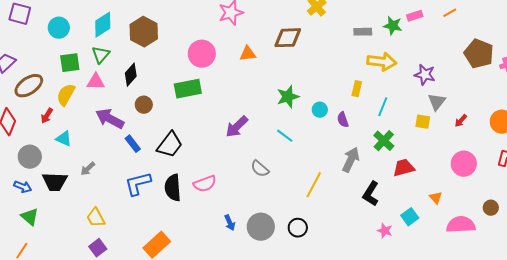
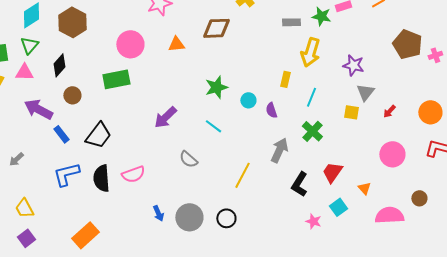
yellow arrow: (382, 62) -> (310, 52), turned 100
red trapezoid: (404, 168) -> (332, 172), moved, turned -40

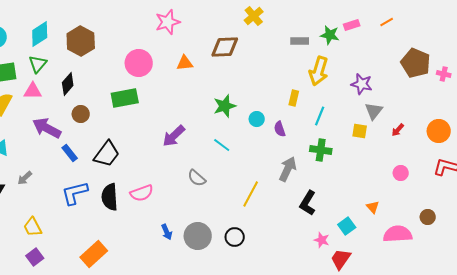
pink cross: (435, 55) -> (444, 74), turned 32
green cross: (312, 131) -> (321, 150), turned -35
pink circle: (392, 154) -> (401, 173), size x0.6
red trapezoid: (332, 172) -> (341, 259), moved

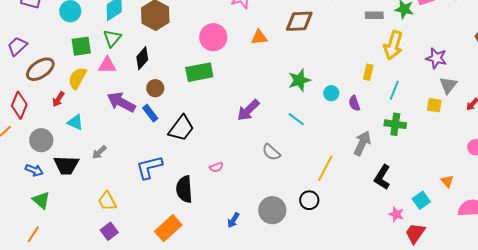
blue rectangle: (70, 153) -> (150, 113), moved
pink semicircle: (142, 193) -> (216, 167), size x0.6
black semicircle: (110, 197) -> (184, 189), moved
blue arrow: (167, 232) -> (233, 220), moved, turned 56
black circle: (235, 237) -> (309, 200), moved

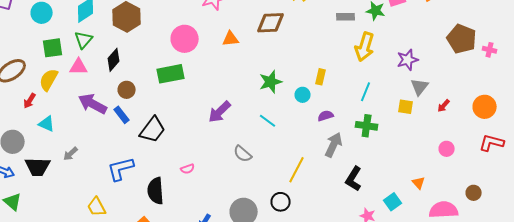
purple star: (436, 58) -> (408, 60), turned -30
yellow rectangle: (368, 72) -> (321, 77), moved
purple semicircle: (354, 103) -> (326, 116), moved, turned 91
yellow trapezoid: (107, 201) -> (97, 207), moved

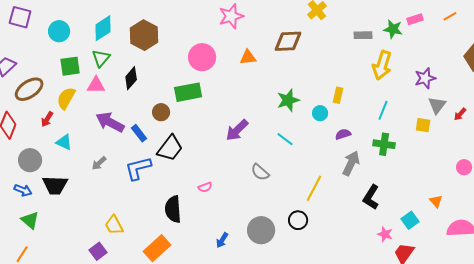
brown circle: (127, 90) -> (161, 112), moved
red arrow: (444, 106) -> (460, 114), moved
gray arrow: (71, 154) -> (99, 163), moved
blue L-shape: (121, 169) -> (138, 168), moved

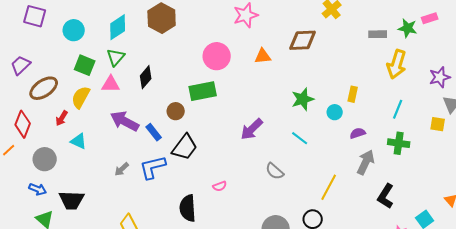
brown hexagon: (144, 35) -> (162, 18), moved
green square: (70, 66) -> (85, 65), turned 30
gray arrow: (99, 163) -> (122, 169), moved
black trapezoid: (55, 185) -> (72, 200), moved

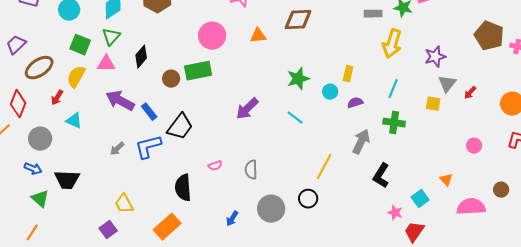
brown circle: (176, 111) -> (171, 79), moved
purple semicircle: (358, 133) -> (355, 103), moved
gray semicircle: (275, 171) -> (251, 170), moved, turned 48

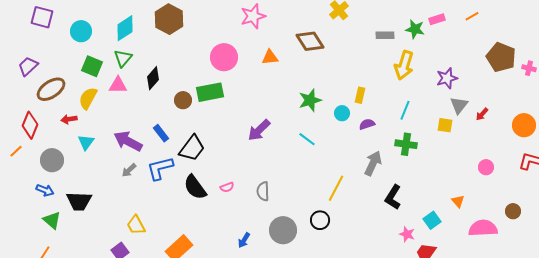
brown diamond: (298, 20) -> (310, 41), turned 60
red arrow: (57, 98) -> (69, 119), turned 49
purple arrow: (120, 101) -> (128, 141), moved
cyan triangle: (74, 121) -> (86, 142), turned 42
black semicircle: (183, 188) -> (195, 187), moved, turned -32

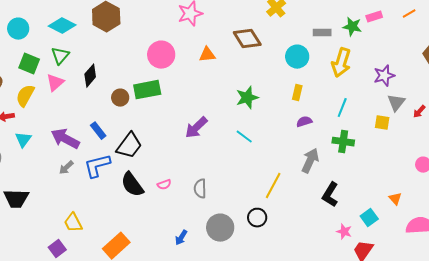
cyan diamond: (125, 28) -> (62, 26), turned 60
pink triangle: (118, 85) -> (55, 83), turned -42
cyan circle: (342, 113) -> (297, 57), moved, size x1.5

